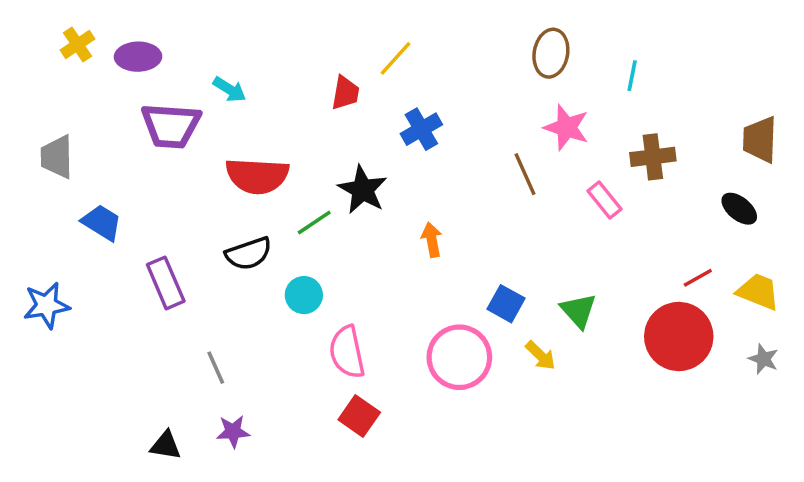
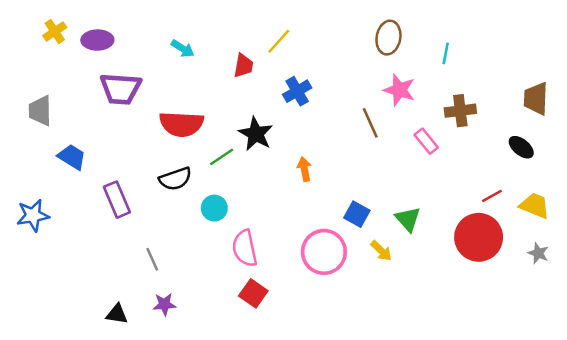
cyan arrow: (230, 89) -> (183, 49), moved

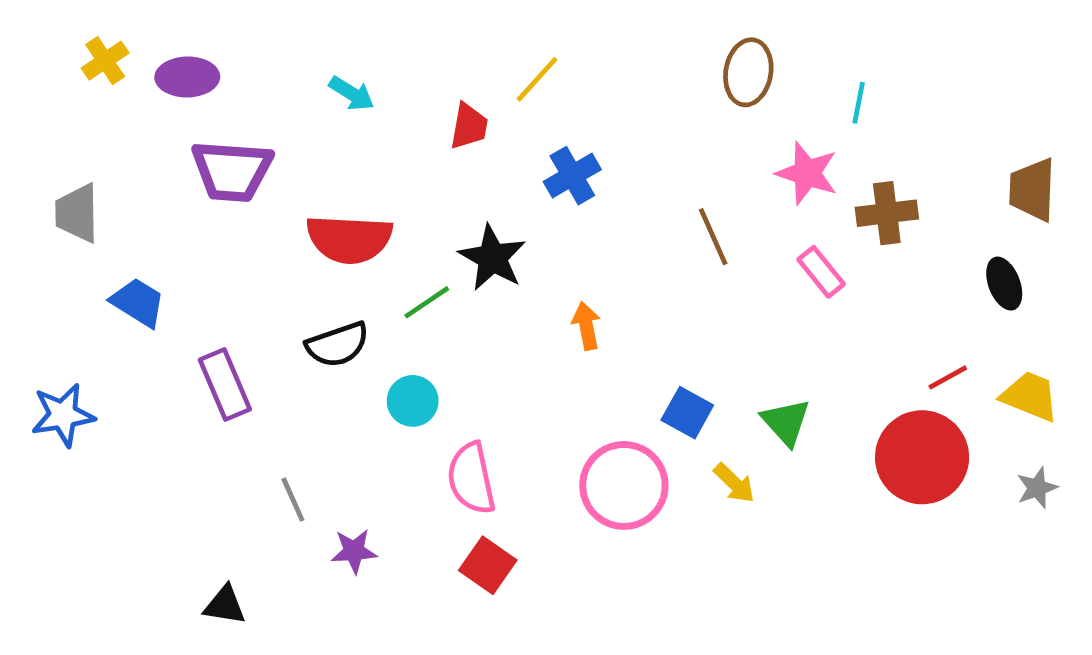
pink star: (399, 90) -> (807, 173), moved
black ellipse: (521, 147) -> (1004, 284), turned 30
gray star: (538, 253) -> (1037, 488), turned 30
purple star: (164, 304) -> (354, 551), moved

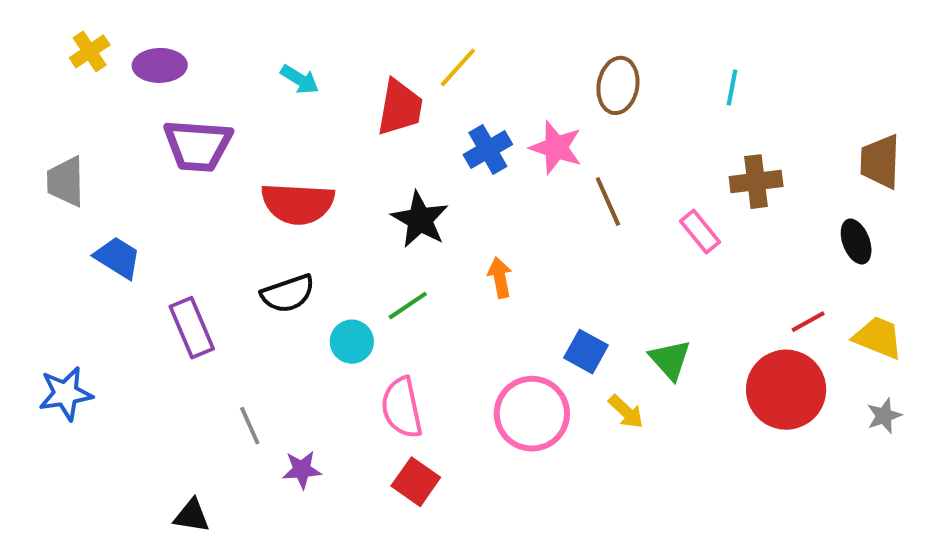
brown ellipse: (748, 72) -> (618, 85), moved
red trapezoid: (469, 126) -> (400, 107), size x1.4
pink star: (807, 173) -> (556, 147), moved
green line: (427, 302) -> (408, 306), moved
blue star: (63, 415) -> (66, 394), moved

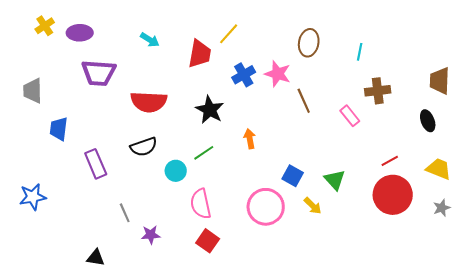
cyan line: (732, 87) -> (360, 52), moved
blue trapezoid: (118, 258) -> (59, 129), turned -115
red line: (808, 322) -> (390, 161), moved

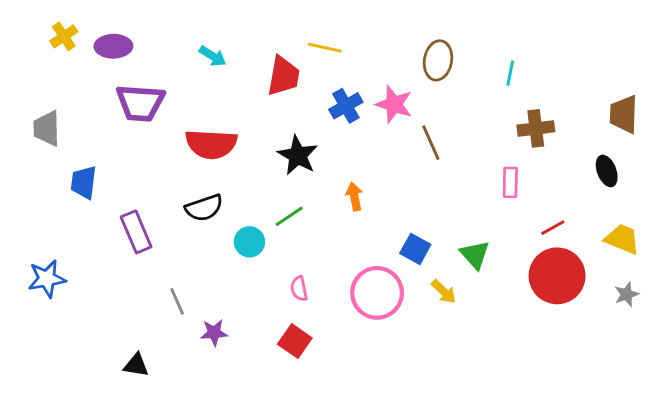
yellow line: (229, 34) -> (325, 48), turned 60
pink rectangle: (350, 116) -> (510, 182), moved, turned 40
pink semicircle: (201, 204) -> (299, 289), moved, size x0.6

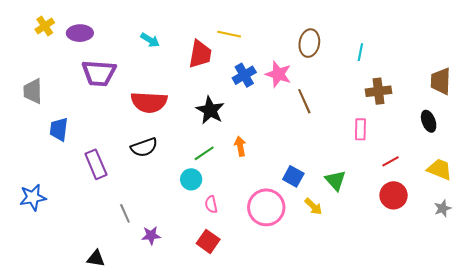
orange arrow: (354, 196) -> (240, 146), moved
cyan circle: (249, 242) -> (191, 179), moved
red circle: (557, 276) -> (394, 195), size x0.7

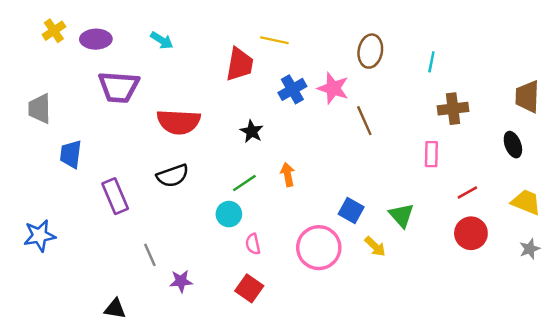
cyan arrow: (150, 40) -> (162, 40), moved
black star: (210, 110) -> (252, 131), size x0.7

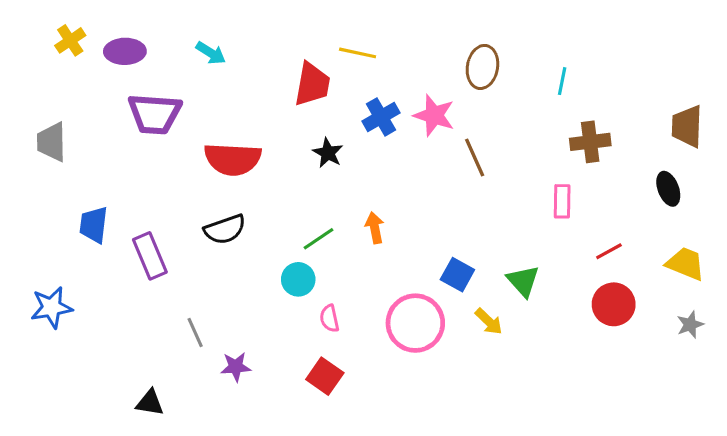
black star: (252, 131) -> (328, 153), moved
blue trapezoid: (71, 154) -> (94, 225), moved

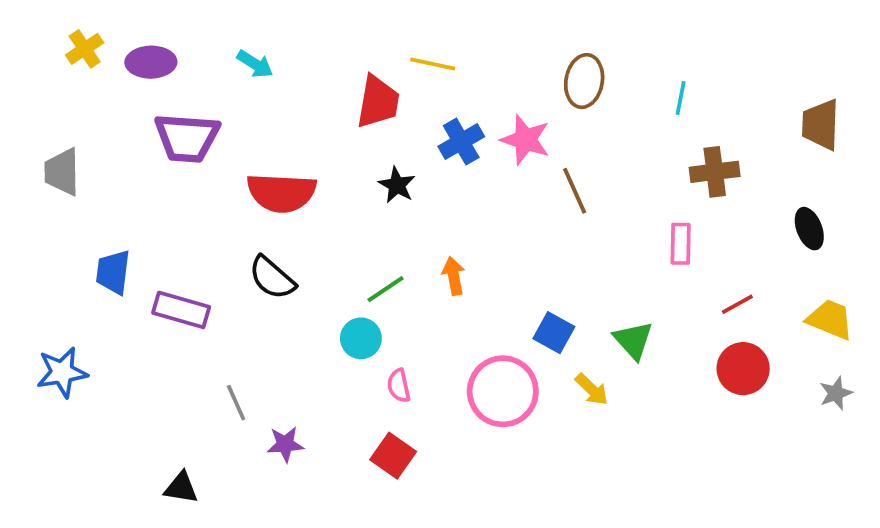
brown trapezoid: (687, 126) -> (821, 125), moved
black semicircle: (225, 229) -> (272, 278), turned 60
purple rectangle: (150, 256) -> (181, 310), turned -51

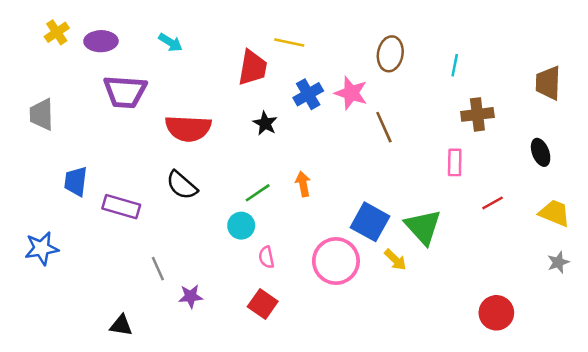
blue square: (554, 333) -> (370, 222), size x1.4
green triangle: (633, 340) -> (423, 227), size x1.4
red circle: (743, 369) -> (496, 313), moved

